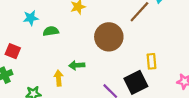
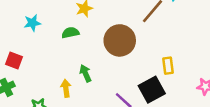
green semicircle: (51, 31) -> (70, 33), moved
green arrow: (77, 65) -> (85, 73), turned 72

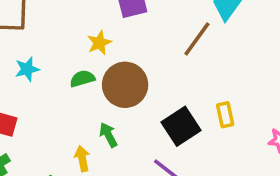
brown circle: (120, 40) -> (125, 85), moved
black square: (152, 90) -> (181, 126), moved

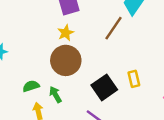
yellow star: (99, 43) -> (66, 33), moved
green semicircle: (82, 79) -> (31, 86), moved

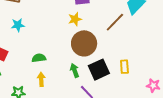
brown circle: (66, 60) -> (84, 43), moved
green arrow: (55, 95) -> (75, 70), moved

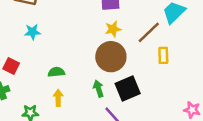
yellow star: (75, 19) -> (113, 29), moved
yellow rectangle: (124, 67) -> (163, 55), moved

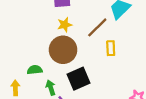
green semicircle: (56, 72) -> (35, 70), moved
green arrow: (98, 89) -> (51, 88), moved

